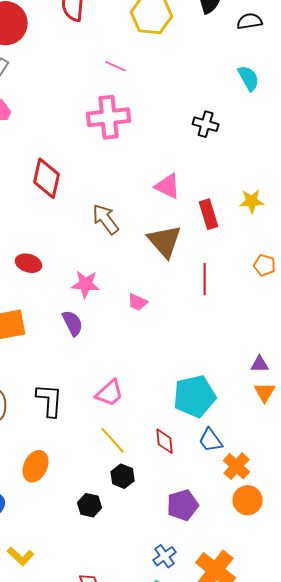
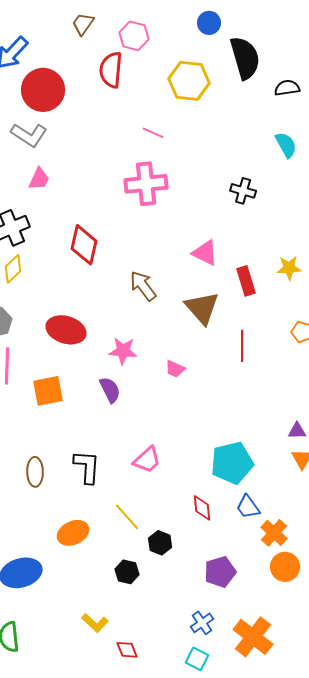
red ellipse: (29, 263) -> (66, 330), size x1.5
yellow line: (113, 440) -> (127, 517), moved
orange ellipse: (36, 466) -> (73, 533), turned 40
yellow L-shape: (21, 556) -> (95, 623), moved

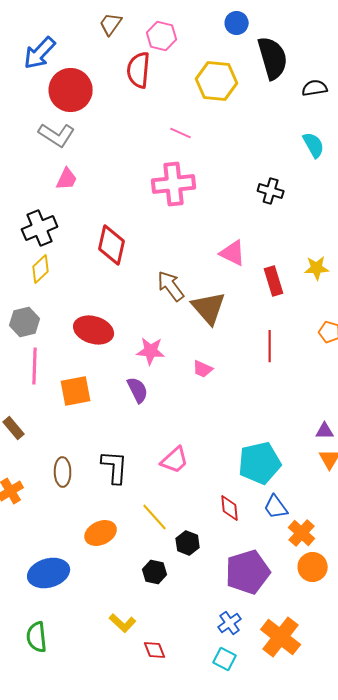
brown triangle: (202, 308) -> (209, 308), moved
purple pentagon: (220, 572) -> (248, 572), size x1.4

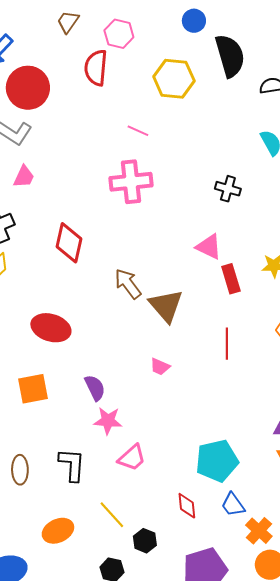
pink triangle: (233, 253) -> (209, 247), moved
pink star: (151, 351) -> (108, 421), moved

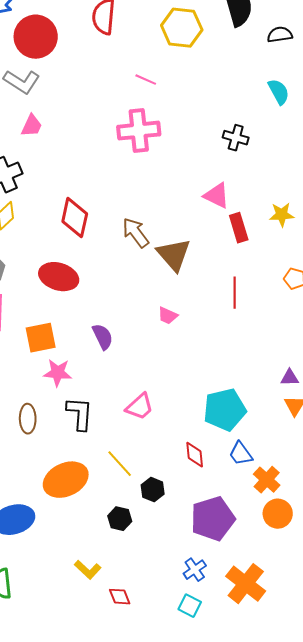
red diamond: (69, 243) -> (75, 218), moved
pink star: (108, 421) -> (58, 373), moved
orange ellipse: (58, 531) -> (66, 480), size x1.4

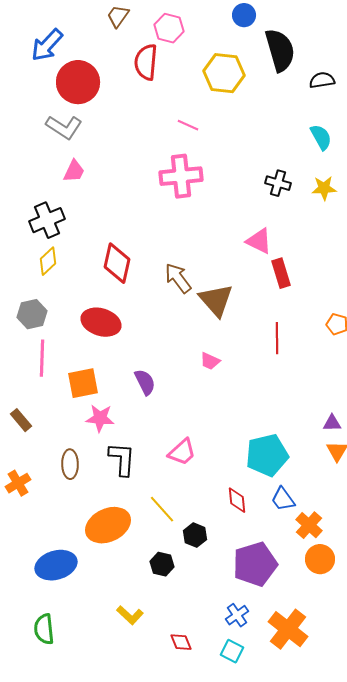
yellow star: (282, 215) -> (324, 188), moved
red diamond: (120, 597) -> (181, 642), moved

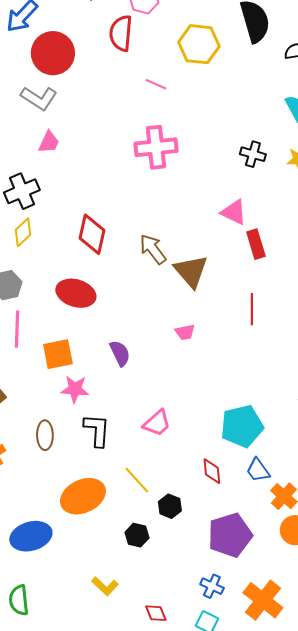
pink line: (188, 125) -> (156, 84), moved
pink trapezoid: (210, 361) -> (185, 332), turned -35
blue cross: (237, 615) -> (212, 586), turned -30

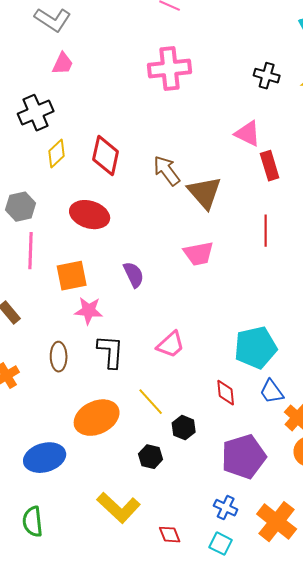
yellow diamond: (23, 232) -> (57, 154), moved
pink trapezoid: (185, 332) -> (199, 254), size x1.5
yellow L-shape: (105, 586) -> (119, 508), size x1.6

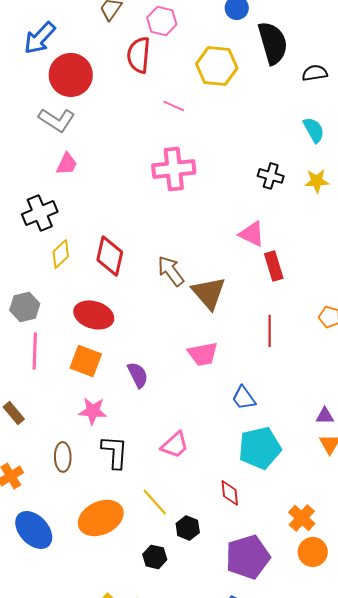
orange square: (72, 276) -> (86, 361), moved, turned 32
blue trapezoid: (272, 392) -> (244, 398), moved
blue ellipse: (45, 458) -> (34, 530), moved, turned 63

